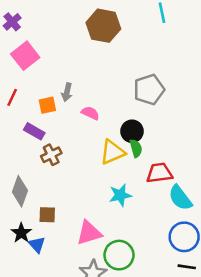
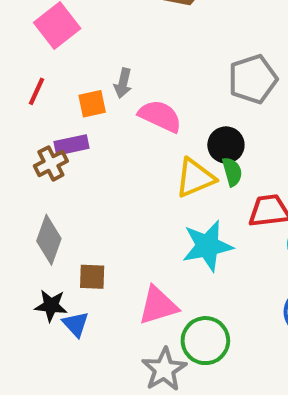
pink semicircle: (90, 113) -> (160, 116), size x1.5
purple rectangle: (34, 131) -> (72, 145), turned -42
brown cross: (51, 155) -> (51, 163), moved
cyan star: (120, 195) -> (207, 246), size x1.4
black star: (21, 233) -> (51, 306), turned -30

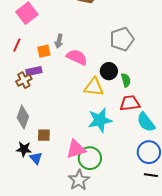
green semicircle: (232, 172) -> (126, 80), moved
yellow triangle: (195, 178) -> (94, 87), turned 30
green circle: (205, 341) -> (90, 158), moved

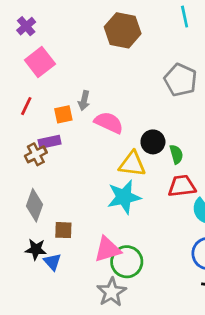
gray pentagon: (122, 39) -> (180, 80), moved, turned -30
cyan star: (100, 120) -> (124, 197), moved

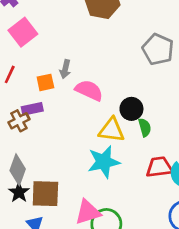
green semicircle: (176, 154) -> (145, 127), moved
red trapezoid: (182, 186) -> (159, 167), moved
brown square: (63, 230) -> (45, 194), size x1.6
black star: (36, 249) -> (19, 192), moved, turned 30

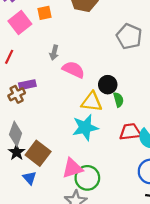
orange square: (45, 82) -> (44, 13), moved
brown square: (45, 194) -> (38, 153), turned 35

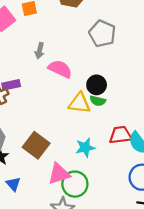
gray pentagon: (129, 36) -> (102, 34), moved
green semicircle: (118, 100) -> (98, 101), moved, turned 120
cyan star: (85, 128) -> (85, 148), moved, size x0.7
brown square: (38, 153) -> (36, 145), moved

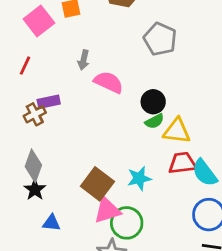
green semicircle: (98, 101) -> (155, 121), turned -42
yellow triangle: (79, 103) -> (177, 131), moved
brown square: (36, 145) -> (97, 184), moved
blue triangle: (13, 184) -> (51, 223), turned -42

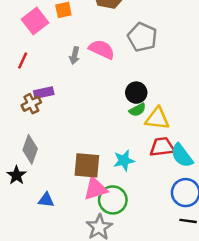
pink semicircle: (109, 82) -> (102, 49), moved
brown square: (97, 184) -> (87, 165), turned -32
black star: (35, 189) -> (17, 175), moved

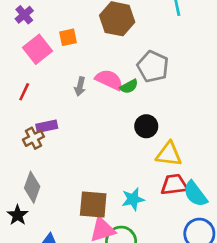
green semicircle: (137, 110) -> (129, 86), moved

